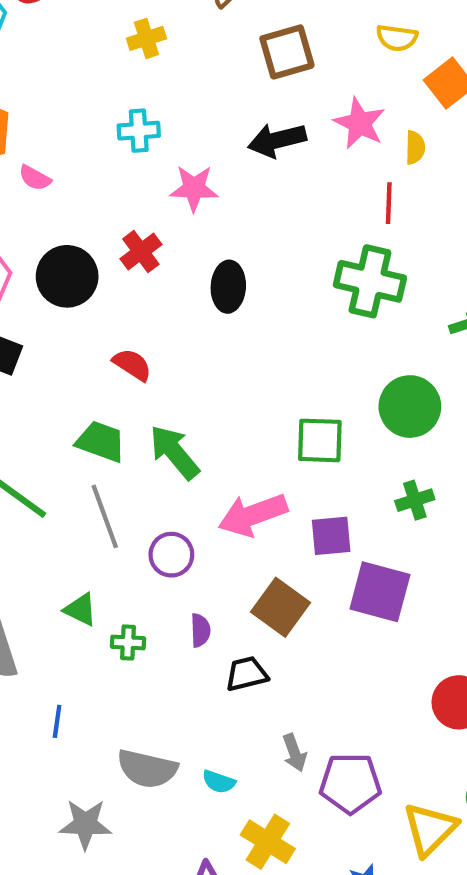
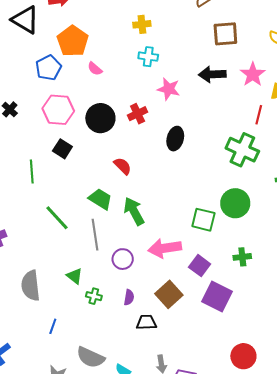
yellow cross: (146, 38) -> (142, 24), moved
green circle: (410, 407) -> (235, 203), moved
purple square: (331, 536) -> (200, 266), turned 30

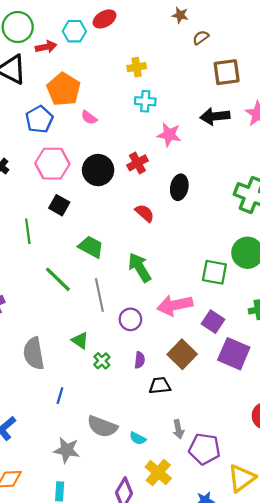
red semicircle: (123, 166) -> (145, 213), moved
green trapezoid: (100, 199) -> (91, 247), moved
green cross: (94, 296) -> (102, 361), turned 35

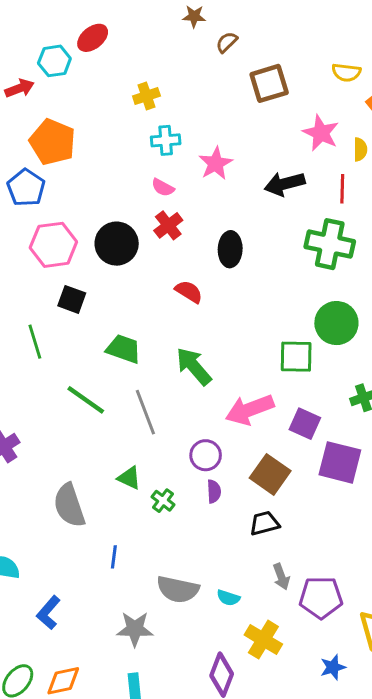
black arrow: (215, 116) -> (285, 184), moved
pink semicircle: (89, 118) -> (163, 188), moved
pink star: (169, 135) -> (216, 163), moved, turned -30
purple circle: (130, 319) -> (206, 455), moved
black trapezoid: (160, 386) -> (265, 523), moved

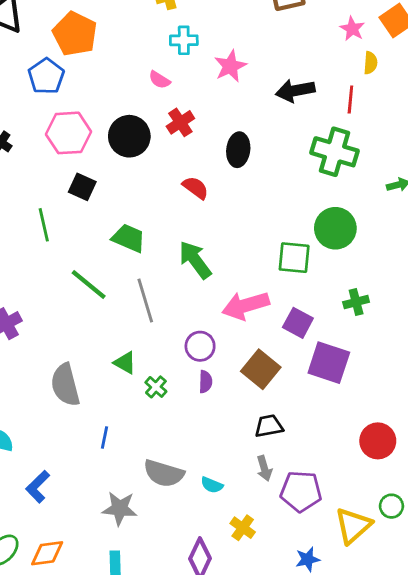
pink star: (321, 133) -> (352, 29), moved, size x0.7
pink semicircle: (163, 188) -> (159, 80), moved
black trapezoid: (265, 523) -> (269, 426), moved
yellow cross: (263, 640) -> (243, 528), size x0.7

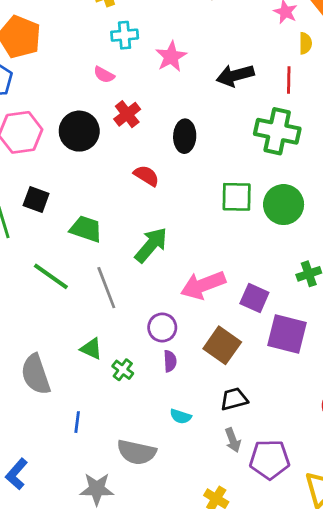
black square: (82, 187) -> (36, 200), moved
green square: (294, 258) -> (237, 197), moved
green arrow: (195, 260) -> (151, 245), turned 81
cyan semicircle: (212, 485) -> (181, 416), moved

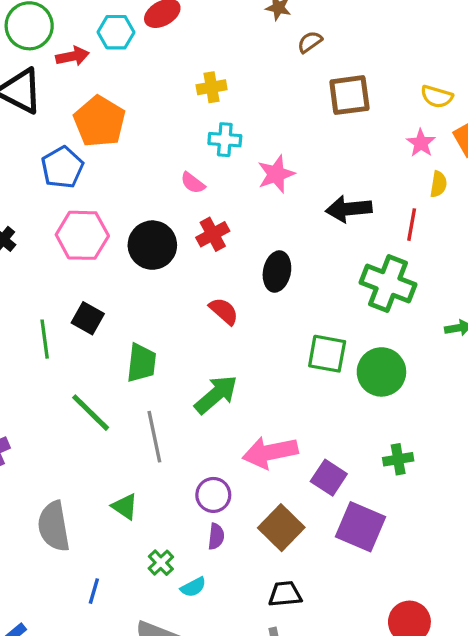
green trapezoid: (86, 229) -> (141, 363), turned 68
green cross: (123, 370) -> (161, 563), moved
cyan semicircle: (181, 416) -> (193, 587), moved, turned -55

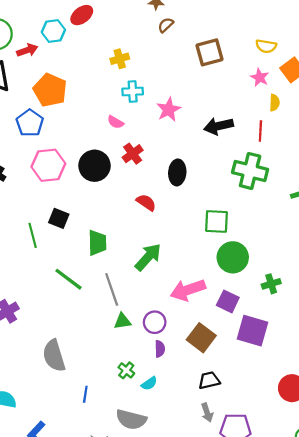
brown semicircle: (310, 42) -> (166, 25), moved
green circle: (381, 372) -> (233, 257), moved
green triangle: (125, 507) -> (122, 321), moved, turned -36

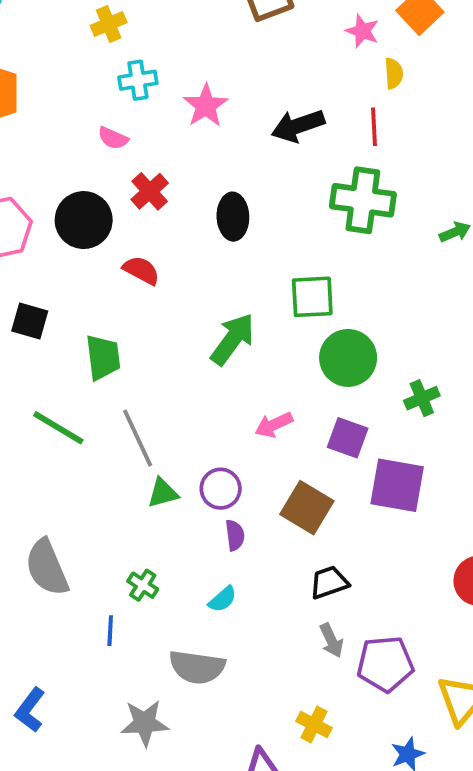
red semicircle: (146, 202) -> (141, 270), moved
green arrow: (148, 257) -> (233, 339), moved
pink arrow: (188, 290) -> (274, 425), size x0.6
green cross: (126, 370) -> (143, 585), moved

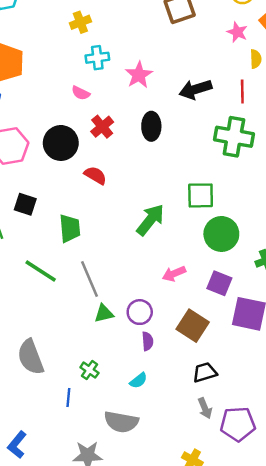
black ellipse: (233, 217) -> (151, 126), moved

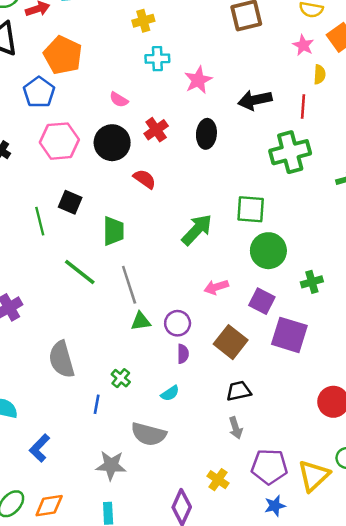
pink semicircle: (81, 93) -> (119, 100), moved
green cross: (234, 137) -> (290, 152), turned -30
purple pentagon: (238, 424) -> (269, 467), moved

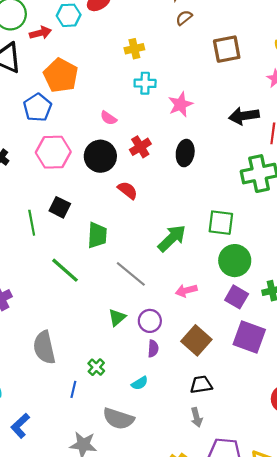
black arrow: (255, 100) -> (244, 116), moved
gray line: (129, 285) -> (131, 274), moved, turned -36
purple square: (262, 301) -> (237, 297), moved
green triangle: (141, 321) -> (117, 317), turned -36

